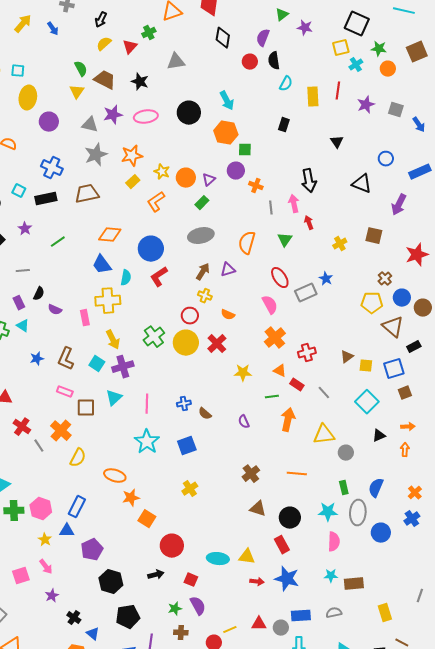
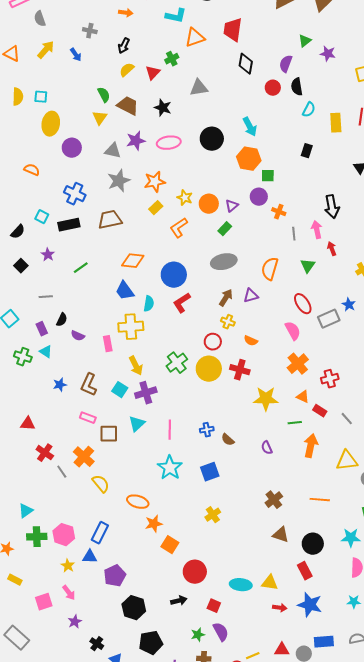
red cross: (217, 344) -> (240, 370), turned -30
yellow star: (243, 373) -> (266, 399), size x1.4
yellow semicircle: (78, 458) -> (101, 484), turned -66

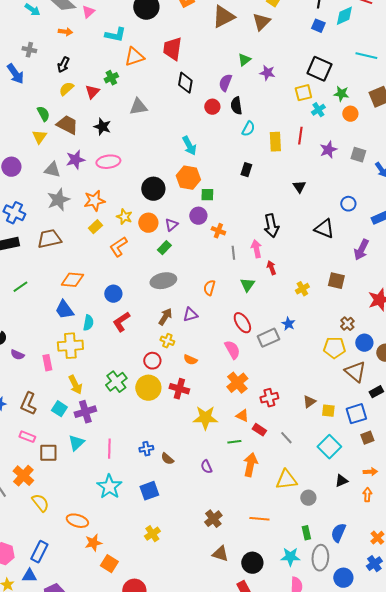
blue arrow: (76, 55) -> (15, 74), size x1.5
black circle: (212, 139) -> (153, 189), moved
orange semicircle: (270, 269) -> (209, 288), size x0.7
blue circle: (174, 275) -> (113, 294), size x0.7

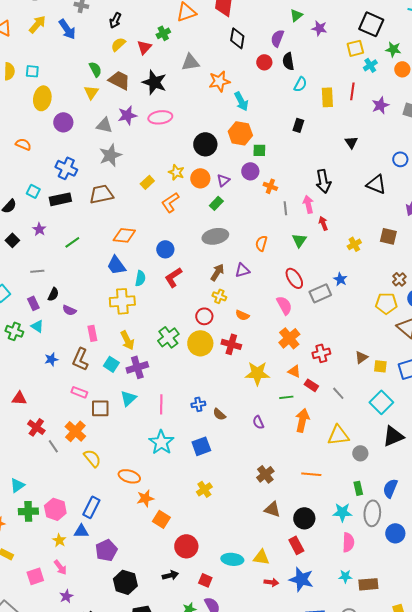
black star: (102, 127) -> (154, 82), size x1.4
orange star: (94, 201) -> (219, 81), moved
pink rectangle: (47, 363) -> (92, 333), moved
black triangle: (341, 481) -> (393, 436), size x1.6

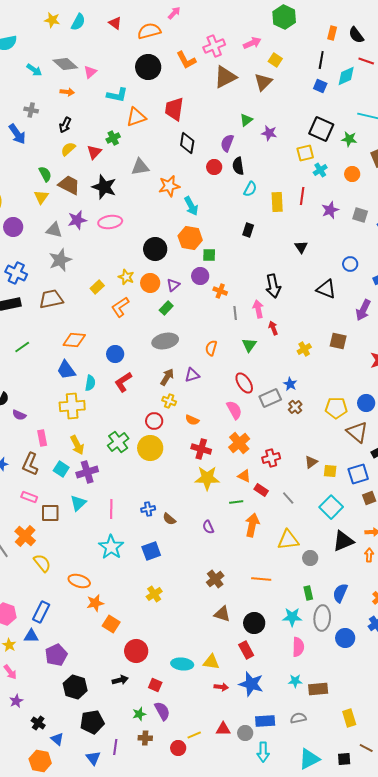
green star: (393, 49) -> (349, 139), moved
brown cross: (399, 279) -> (295, 407), moved
red cross: (231, 344) -> (201, 449), moved

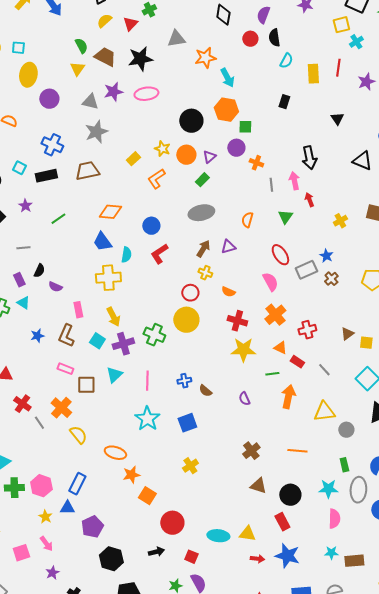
black star: (104, 187) -> (140, 59), turned -30
green cross: (118, 442) -> (154, 335), moved, turned -30

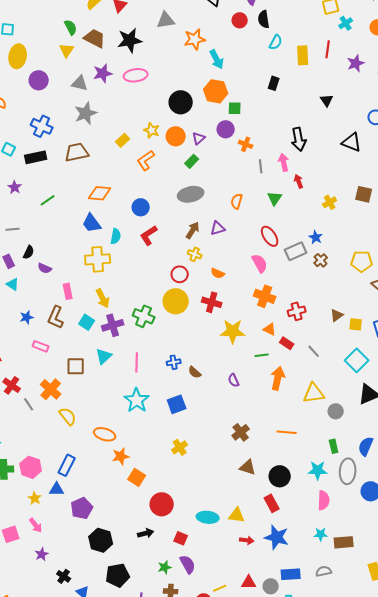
orange cross: (275, 315) -> (265, 296), turned -30
red cross: (237, 321) -> (212, 302), moved
pink rectangle: (65, 369) -> (41, 346), moved

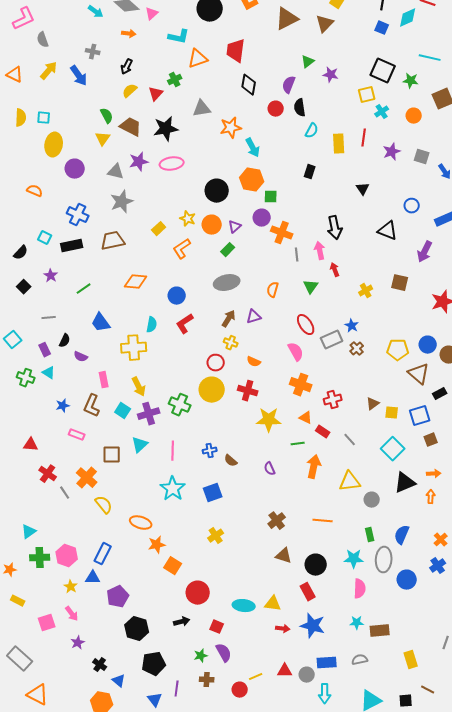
orange cross: (246, 144) -> (282, 233), size x1.5
blue trapezoid: (92, 223) -> (101, 323), moved

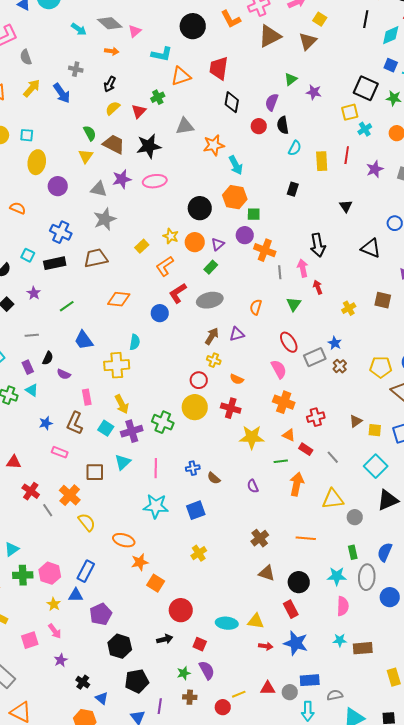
blue square: (382, 28) -> (391, 65), moved
red L-shape: (185, 324) -> (178, 293), moved
cyan star: (173, 489) -> (156, 506), turned -30
gray semicircle: (360, 660) -> (335, 695), moved

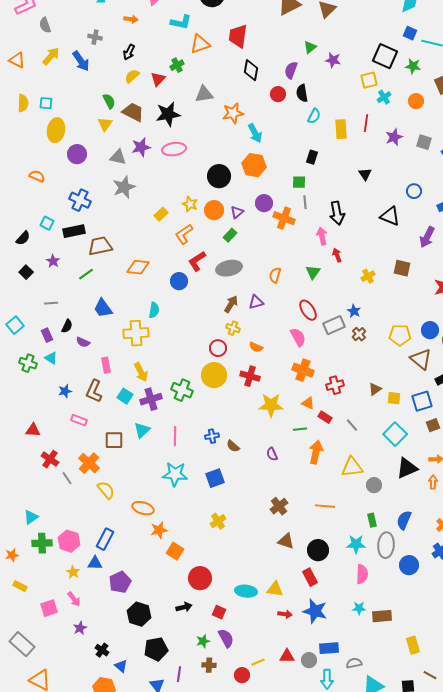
green square: (254, 214) -> (299, 182), moved
brown trapezoid: (96, 258) -> (100, 246), moved
gray line: (280, 272) -> (305, 202), moved

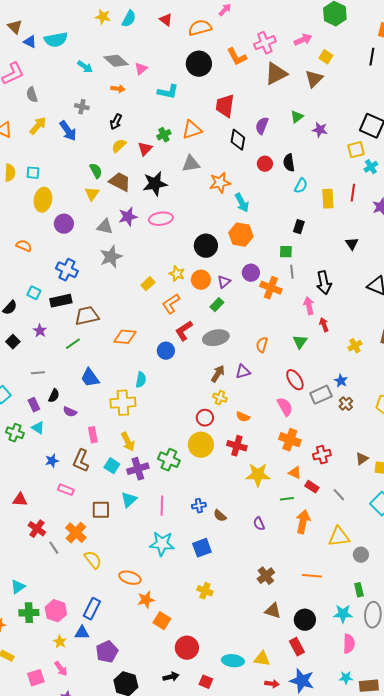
orange triangle: (200, 44) -> (192, 130), moved
purple semicircle: (291, 70) -> (262, 126), moved
yellow cross: (218, 521) -> (205, 591), turned -35

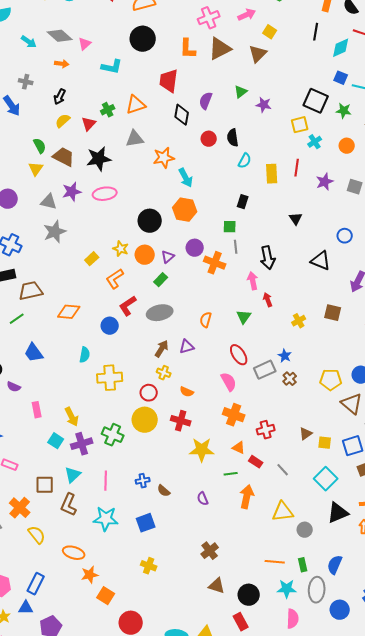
orange L-shape: (237, 57) -> (188, 49), moved, turned 30
yellow cross: (123, 403) -> (110, 378), moved
brown L-shape: (81, 461) -> (69, 505), moved
orange line: (312, 576) -> (275, 562), moved

